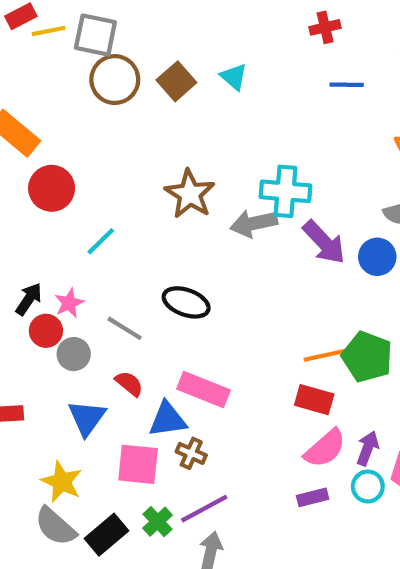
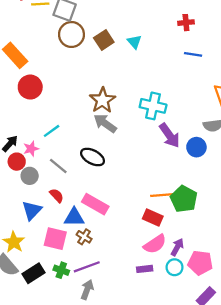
gray arrow: (254, 223) -> (105, 123), moved, turned 40
cyan line: (101, 241) -> (52, 131), moved
green cross: (158, 522) -> (61, 270), turned -35

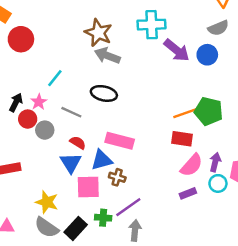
blue triangle: (32, 210) -> (71, 163), moved

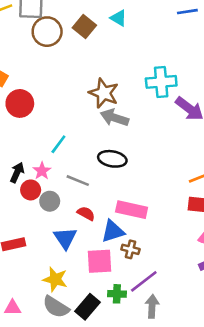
blue triangle: (71, 163) -> (65, 238), moved

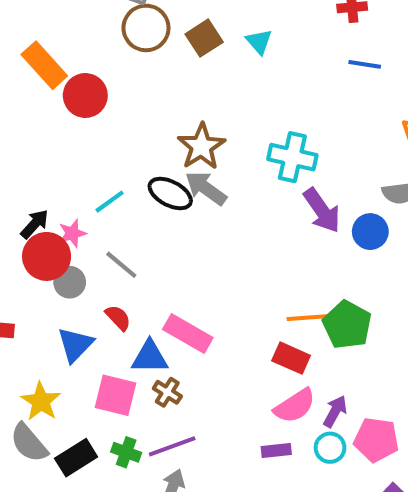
red circle: (20, 103) -> (85, 95), moved
black ellipse: (112, 159) -> (170, 194), moved
red circle: (31, 190) -> (47, 256), size x1.5

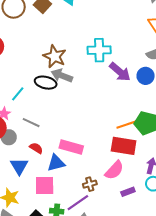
red rectangle: (291, 358) -> (124, 146), size x1.4
brown cross: (167, 392) -> (90, 184), moved, turned -32
pink semicircle: (295, 406) -> (114, 170), moved

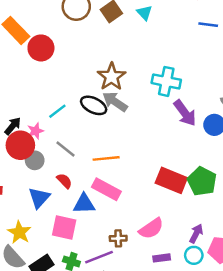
orange line: (127, 124) -> (106, 158), moved
red rectangle: (124, 146) -> (171, 180), moved

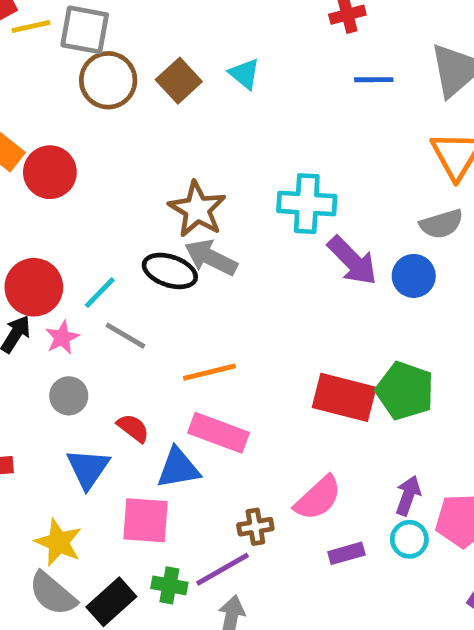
red circle: (20, 145) -> (34, 287), moved
gray line: (65, 149) -> (125, 336), moved

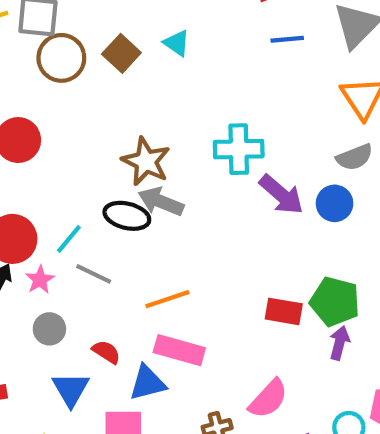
red rectangle: (344, 397) -> (284, 311), size x0.7
purple arrow: (408, 495) -> (339, 343), moved

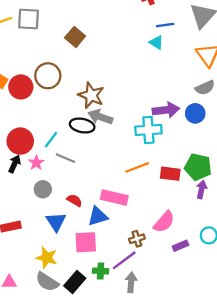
cyan triangle: (177, 43) -> (156, 42), moved
brown circle: (61, 58) -> (48, 76), moved
cyan cross: (239, 149) -> (148, 130), moved
purple arrow: (281, 195) -> (166, 110), turned -45
orange line: (167, 299) -> (137, 167), moved

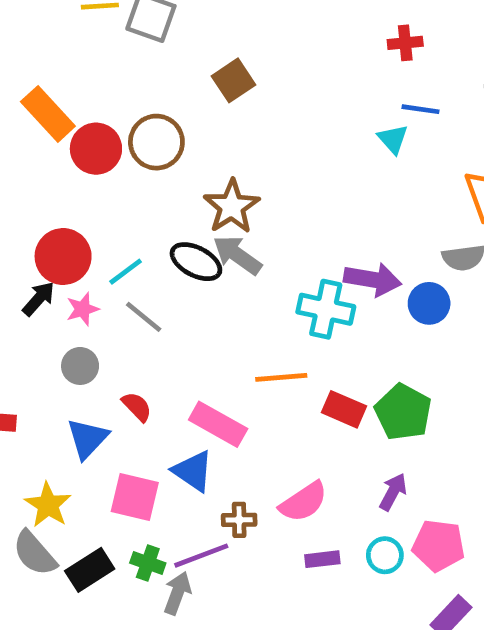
purple arrow: (202, 189) -> (393, 492), moved
blue triangle: (98, 216) -> (193, 471), moved, turned 35
gray arrow: (131, 282) -> (177, 593), moved

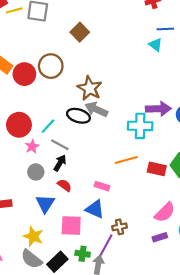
black arrow: (39, 299) -> (60, 163), moved
pink rectangle: (218, 424) -> (102, 186), size x0.6
pink semicircle: (303, 502) -> (165, 212), moved
purple line: (201, 556) -> (106, 246), turned -30

